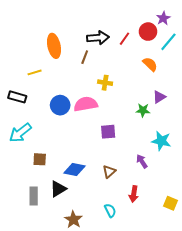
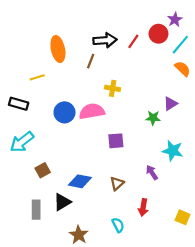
orange semicircle: (150, 64) -> (183, 69), moved
brown square: (40, 159) -> (43, 170), turned -32

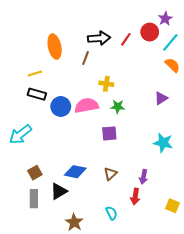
black rectangle: (19, 104) -> (37, 94), moved
green star: (153, 118) -> (118, 107), moved
brown square: (43, 170) -> (35, 173), moved
purple arrow: (152, 173) -> (143, 177), moved, turned -136

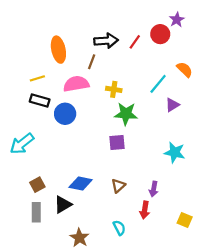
cyan line: (170, 42) -> (158, 84), moved
pink semicircle: (87, 105) -> (76, 84), moved
green star: (118, 107) -> (126, 114), size x1.5

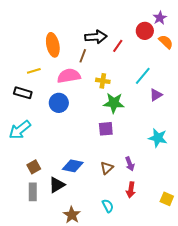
red line: (135, 42) -> (118, 46), moved
orange semicircle: (185, 70) -> (166, 42), moved
black rectangle: (40, 100) -> (23, 93), moved
purple arrow: (154, 189) -> (130, 164), moved, turned -32

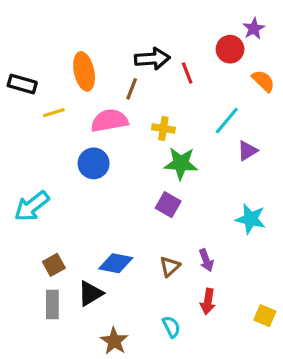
orange semicircle: (166, 42) -> (263, 81), moved
red line: (118, 46) -> (187, 73), turned -56
black rectangle: (23, 93) -> (22, 84), moved
purple square: (106, 129) -> (168, 205), turned 35

